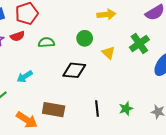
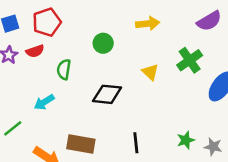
green circle: (85, 38) -> (103, 43), moved
green semicircle: (46, 42) -> (64, 69), moved, turned -77
green star: (126, 109) -> (186, 140), moved

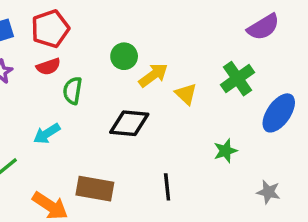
yellow arrow: (148, 24) -> (153, 75), moved, turned -30
red semicircle: (35, 51) -> (48, 67), moved
green star: (186, 140) -> (225, 151), moved

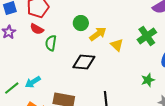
red semicircle: (48, 67) -> (37, 29), turned 48
cyan arrow: (47, 134) -> (33, 82), moved
green star: (225, 151) -> (148, 80), moved

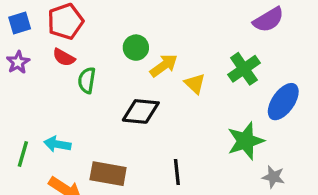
green star: (148, 80) -> (246, 141), size x1.6
cyan arrow: (33, 82) -> (57, 144), turned 42
green line: (12, 88) -> (23, 154), turned -35

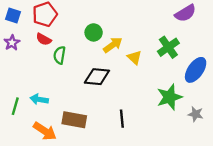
blue square: (20, 23) -> (13, 15), turned 35
gray star: (273, 177) -> (196, 114), moved

